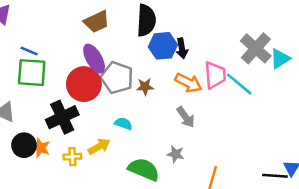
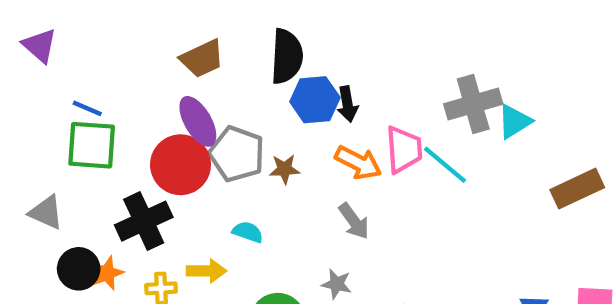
gray cross: (256, 48) -> (473, 104), turned 32
yellow arrow: (99, 146) -> (207, 271), turned 30
orange star: (41, 148) -> (107, 273), turned 30

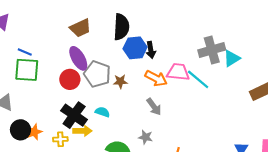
pink trapezoid: (404, 150) -> (178, 72), turned -80
red circle: (181, 165) -> (70, 79), size x0.7
black cross: (144, 221) -> (74, 115), moved, turned -30

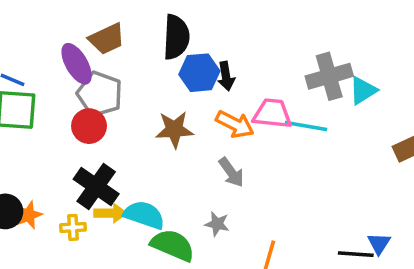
purple ellipse: (78, 58) -> (77, 64), moved
gray pentagon: (97, 74) -> (100, 94), moved
cyan line: (198, 79) -> (306, 126), turned -30
brown star: (120, 81) -> (174, 130), size x1.5
cyan semicircle: (102, 112) -> (144, 215), moved, size x1.6

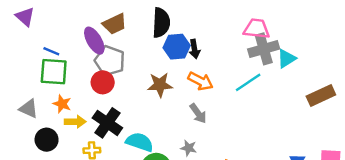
pink trapezoid: (272, 114) -> (257, 29), moved
cyan line: (306, 126) -> (248, 82), turned -44
yellow arrow: (110, 213) -> (75, 122), moved
orange star: (29, 215) -> (62, 104), moved, turned -30

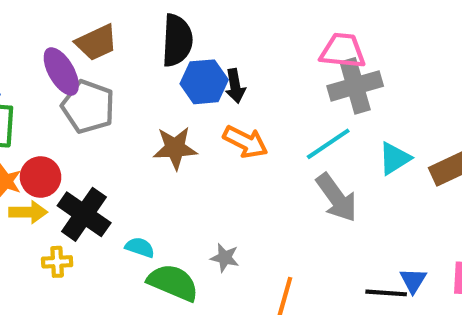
cyan triangle: (286, 58) -> (394, 158), moved
red circle: (103, 82) -> (41, 177), moved
gray arrow: (198, 113) -> (337, 198), moved, size x1.4
cyan semicircle: (140, 142) -> (140, 247), size x0.6

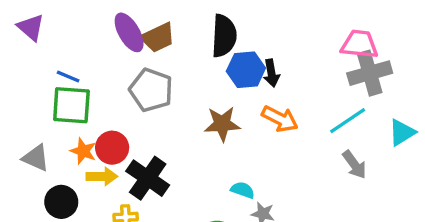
purple ellipse: (61, 71) -> (129, 32), moved
gray arrow: (337, 198) -> (354, 165), size x0.7
cyan semicircle: (140, 247) -> (243, 190), moved

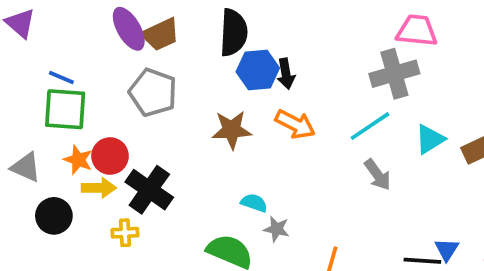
pink trapezoid: (359, 44) -> (417, 31), moved

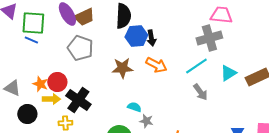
green square: (65, 109) -> (33, 23), moved

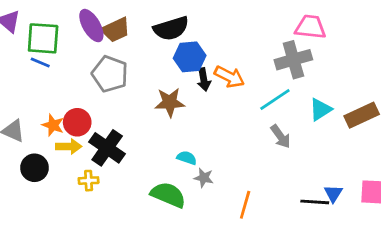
black semicircle: (123, 16) -> (171, 28), turned 70
black arrow: (151, 38) -> (204, 80), moved
orange arrow: (156, 65) -> (229, 77), moved

